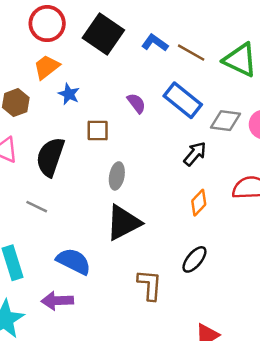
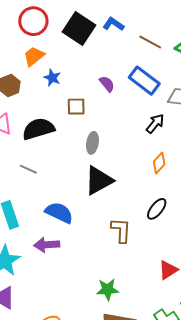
blue L-shape: (155, 43) -> (113, 24), moved
black semicircle: (50, 157) -> (38, 129), turned 56

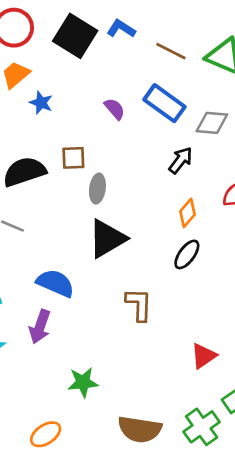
brown square: (76, 107) -> (73, 158), moved
black ellipse: (157, 209) -> (187, 254), moved
purple arrow: (47, 245) -> (40, 327), turned -65
green star: (108, 289) -> (83, 382), moved

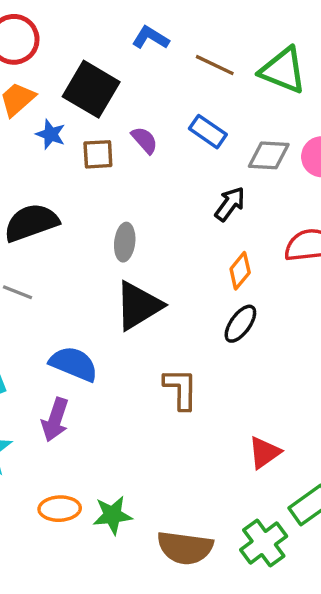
black square: (75, 36) -> (91, 89), moved
blue rectangle: (165, 103) -> (208, 132), size x0.7
brown square: (73, 158) -> (98, 154), moved
green star: (83, 382) -> (112, 515), moved
orange ellipse: (46, 434) -> (60, 509), moved, turned 32

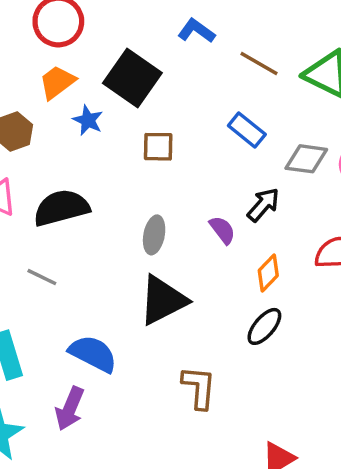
purple semicircle: (144, 140) -> (222, 230), moved
brown square: (98, 154) -> (158, 147), moved

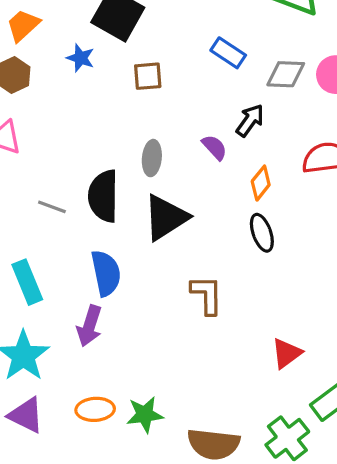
orange trapezoid: (57, 82) -> (23, 25), moved
black semicircle: (61, 208) -> (103, 196), moved, turned -69
black ellipse: (264, 326) -> (262, 233), turned -54
blue semicircle: (93, 354) -> (106, 273), turned 57

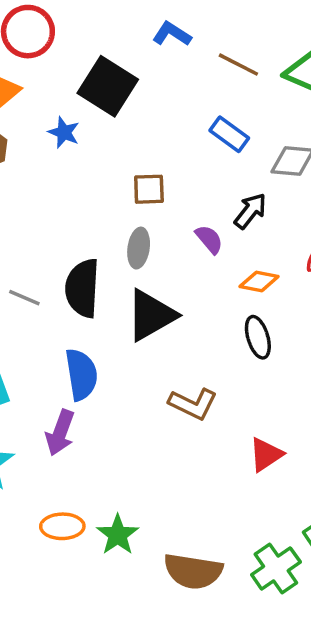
brown square: (148, 76) -> (149, 189), moved
orange diamond: (261, 183) -> (259, 282), turned 60
brown L-shape: (207, 295) -> (193, 404), turned 114
red triangle: (286, 353) -> (266, 455), moved
green star: (145, 415) -> (118, 535), turned -30

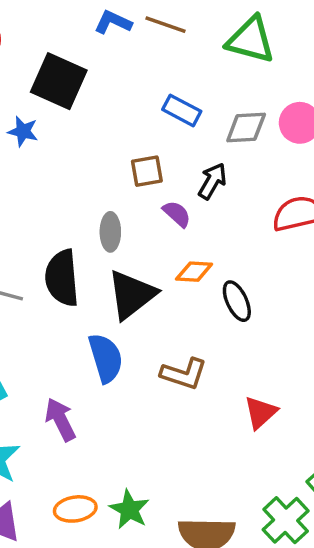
brown line: (238, 65) -> (165, 25), moved
brown square: (149, 189) -> (147, 171), moved
orange diamond: (259, 282) -> (194, 272), moved
blue semicircle: (81, 374) -> (106, 358), moved
purple arrow: (60, 433) -> (60, 420), turned 141

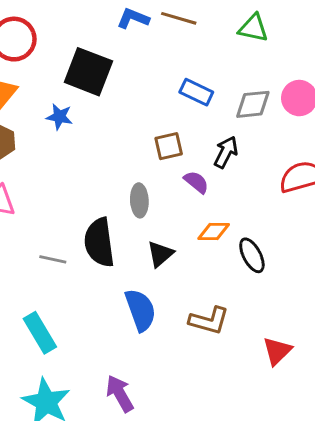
green triangle: (251, 40) -> (253, 28), size x0.7
black triangle: (132, 295) -> (160, 254), size x0.6
purple arrow: (60, 420) -> (120, 394), moved

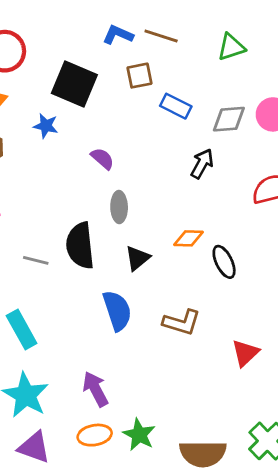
green triangle: (253, 28) -> (231, 47), turned -32
brown square: (169, 146) -> (139, 76), moved
purple semicircle: (196, 182) -> (102, 159), moved

